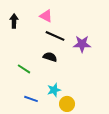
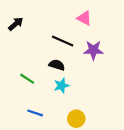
pink triangle: (46, 16) -> (84, 18), moved
black arrow: (14, 21) -> (16, 24), turned 48
cyan star: (54, 90) -> (61, 86), moved

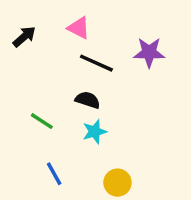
pink triangle: (84, 18) -> (79, 28), moved
purple star: (93, 50) -> (149, 52), moved
blue line: (35, 113) -> (54, 174), turned 42

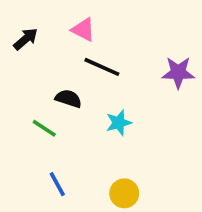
purple star: (149, 52) -> (178, 72), moved
black semicircle: (88, 100) -> (68, 99), moved
cyan star: (95, 132) -> (119, 123), moved

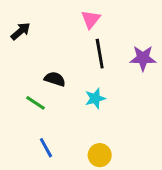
pink triangle: (83, 30) -> (91, 19), moved, turned 42
black line: (102, 67) -> (100, 54), moved, turned 56

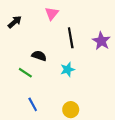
pink triangle: (91, 19) -> (52, 13), moved
purple star: (143, 58) -> (101, 41), turned 30

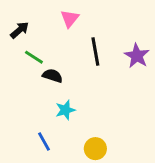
cyan star: (68, 69) -> (65, 110), moved
green line: (25, 73) -> (34, 57), moved

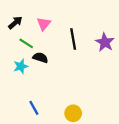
pink triangle: (70, 19) -> (44, 24), moved
cyan star: (65, 110) -> (21, 66), moved

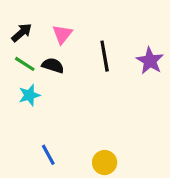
green line: (26, 43) -> (25, 64), moved
black semicircle: (40, 58) -> (53, 65), moved

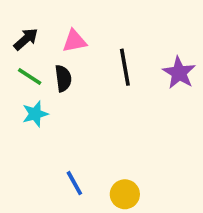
pink triangle: (62, 34) -> (74, 41), turned 40
black semicircle: (53, 65) -> (63, 78), turned 65
blue line: (48, 155) -> (74, 183), moved

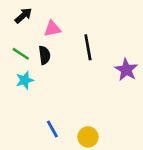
black arrow: (26, 39) -> (23, 16), moved
purple star: (179, 73) -> (126, 70), moved

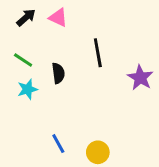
pink triangle: (52, 29) -> (58, 18), moved, turned 36
black semicircle: (44, 55) -> (58, 73), moved

